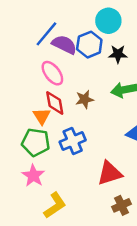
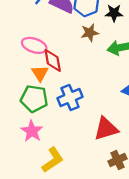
pink ellipse: (52, 73) -> (34, 45), moved, turned -35
brown star: (85, 99) -> (90, 33), moved

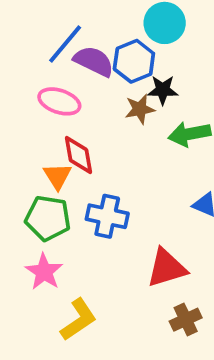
black star: (114, 13) -> (163, 90), moved
pink ellipse: (34, 45) -> (59, 101), moved
blue cross: (70, 97) -> (107, 216), turned 35

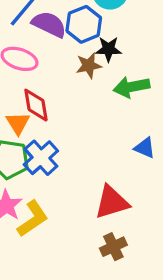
blue cross: (107, 216) -> (41, 158), moved, turned 36
yellow L-shape: (78, 320) -> (33, 219), moved
brown cross: (186, 320) -> (113, 247), moved

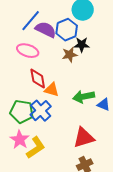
green arrow: (132, 87) -> (84, 97), moved
orange triangle: (18, 123) -> (52, 90), moved, turned -42

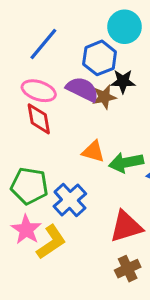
purple semicircle: (46, 30) -> (82, 89), moved
red diamond: (38, 79) -> (39, 119), moved
orange triangle: (52, 90) -> (93, 152), moved
blue cross: (41, 111) -> (70, 200), moved

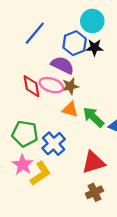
black star: (123, 81) -> (94, 48), moved
pink ellipse: (39, 91) -> (51, 85), moved
brown star: (104, 97) -> (70, 86), moved
green arrow: (126, 162) -> (93, 117), turned 55

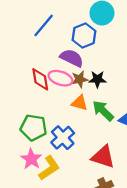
black star: (94, 48) -> (97, 79), moved
red triangle: (93, 162) -> (103, 157), turned 35

